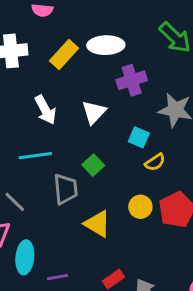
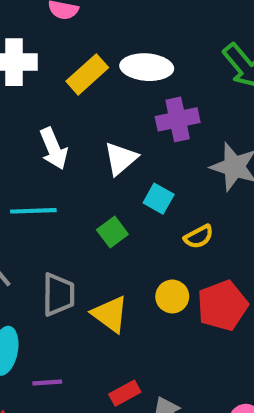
cyan square: (139, 137) -> (159, 199), moved
gray trapezoid: (66, 189) -> (58, 295), moved

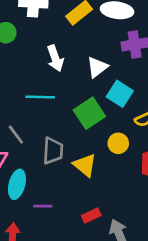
cyan square: (159, 199) -> (120, 94), size x1.4
green square: (112, 232) -> (89, 113), size x1.6
yellow circle: (172, 296) -> (118, 143), moved

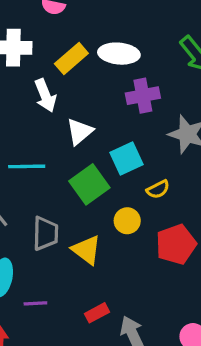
white arrow: (55, 58) -> (45, 95), moved
white triangle: (97, 67) -> (80, 132), moved
cyan square: (120, 94) -> (127, 158), turned 35

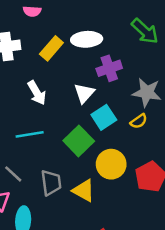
white arrow: (45, 95) -> (37, 93), moved
white triangle: (80, 132) -> (84, 93), moved
yellow semicircle: (158, 189) -> (139, 121), moved
yellow circle: (127, 221) -> (111, 164), size x1.5

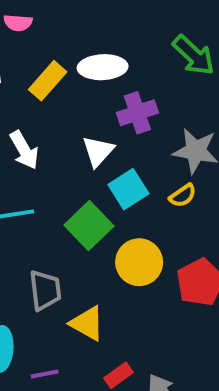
yellow triangle: (84, 191) -> (87, 323), moved

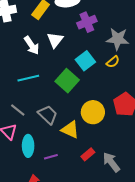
white triangle: (98, 151) -> (55, 40), moved
yellow circle: (139, 262) -> (93, 112), moved
gray trapezoid: (45, 290) -> (48, 115), turned -35

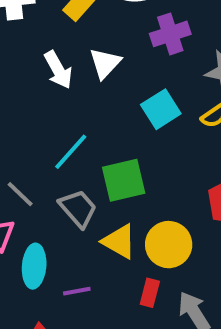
cyan line: (28, 78) -> (71, 152), moved, turned -40
green square: (67, 81) -> (124, 180), moved, turned 30
yellow circle: (93, 112) -> (169, 245), moved
red rectangle: (88, 154) -> (150, 293), turned -40

